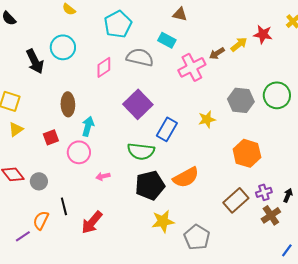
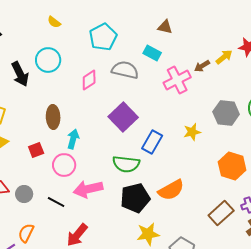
pink arrow: (103, 176) -> (88, 189), size x2.0
black line: (64, 206) -> (56, 202), moved, turned -48

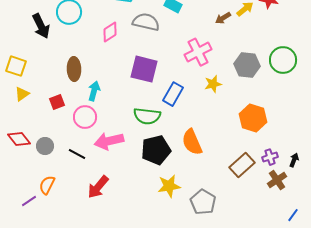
pink cross: (177, 80) -> (198, 52), moved
purple square: (123, 117) -> (144, 69), turned -32
orange semicircle: (171, 190) -> (192, 142), turned 96

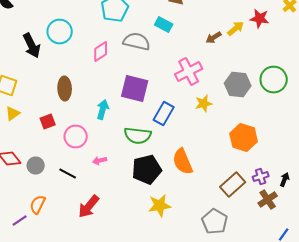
cyan arrow: (94, 91) -> (103, 110), moved
pink arrow: (109, 141) -> (100, 160), size x0.5
gray pentagon: (203, 202) -> (215, 222), moved

